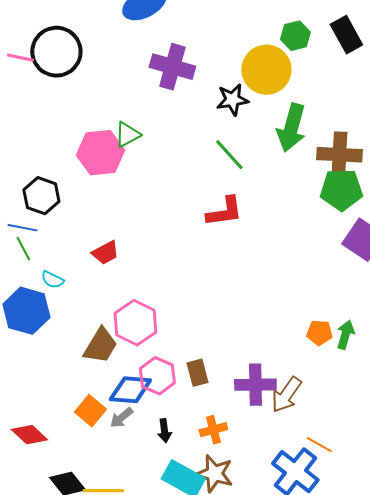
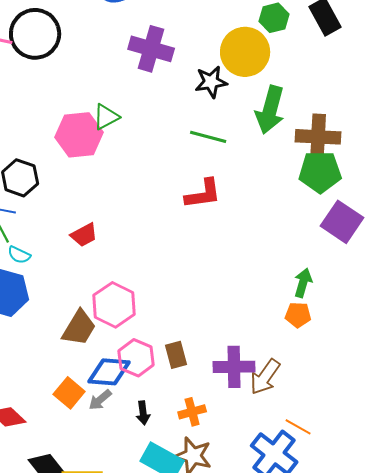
green line: (229, 155) -> (208, 137), turned -33
cyan semicircle: (52, 280) -> (19, 255), moved
green arrow: (345, 335) -> (303, 283), moved

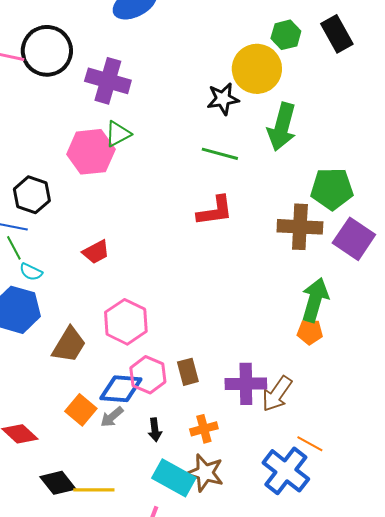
purple cross: (151, 49) -> (108, 81), moved
brown cross: (318, 137) -> (300, 227), moved
green arrow: (303, 283) -> (315, 300), size x1.5
brown trapezoid: (79, 328) -> (69, 345), moved

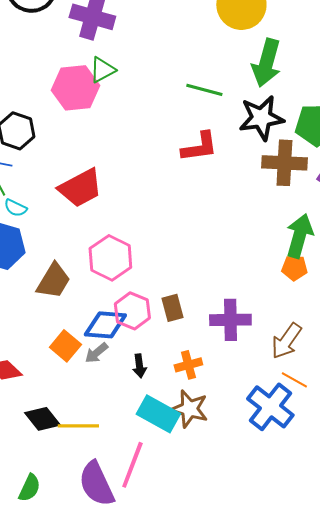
black star: (223, 99) -> (261, 118), moved, size x1.4
red trapezoid: (96, 252) -> (80, 188), size x1.6
brown arrow: (277, 394) -> (286, 341), moved

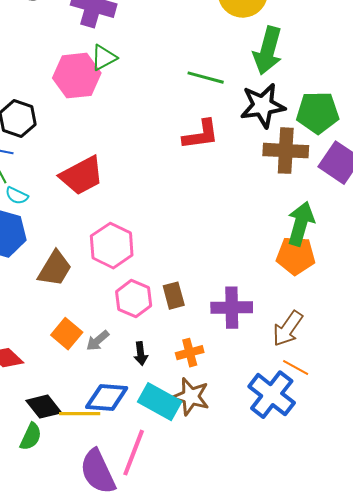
orange pentagon: (294, 268) -> (296, 256), size x1.5
blue diamond: (105, 325) -> (107, 398), moved
green semicircle: (29, 488) -> (31, 437), moved

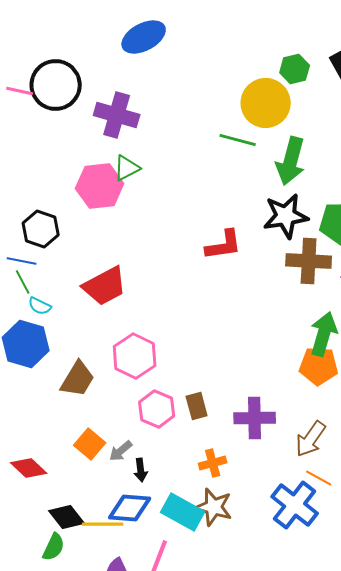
green line: (206, 78) -> (238, 140), moved
black arrow: (141, 354) -> (141, 470), moved

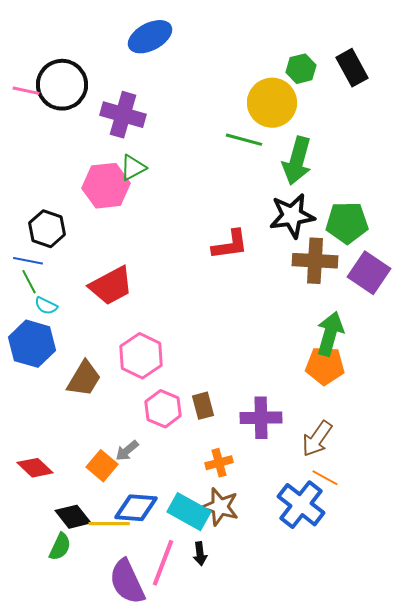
orange square: (90, 444) -> (102, 466), moved
black arrow: (141, 470) -> (200, 554), moved

